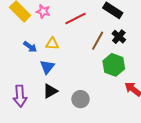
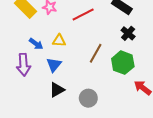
brown line: (98, 41) -> (96, 53), moved
purple arrow: (20, 96) -> (23, 65), moved

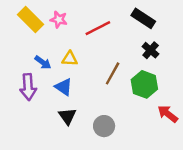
blue triangle: (54, 65) -> (64, 87), turned -35
black triangle: (57, 90) -> (67, 116), turned -35

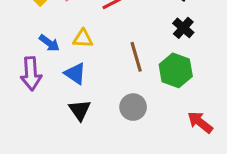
brown line: (113, 73) -> (136, 57), turned -45
red arrow: (168, 114) -> (200, 122), moved
gray circle: (104, 126) -> (133, 107), moved

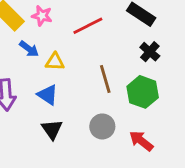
blue arrow: (49, 43) -> (29, 49), moved
red arrow: (200, 122) -> (141, 141), moved

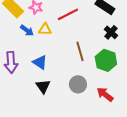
yellow triangle: (55, 62) -> (45, 29), moved

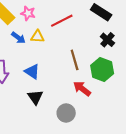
gray circle: (78, 84) -> (66, 113), moved
red arrow: (105, 94) -> (82, 89), moved

